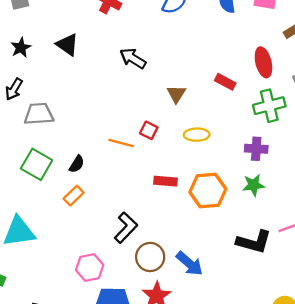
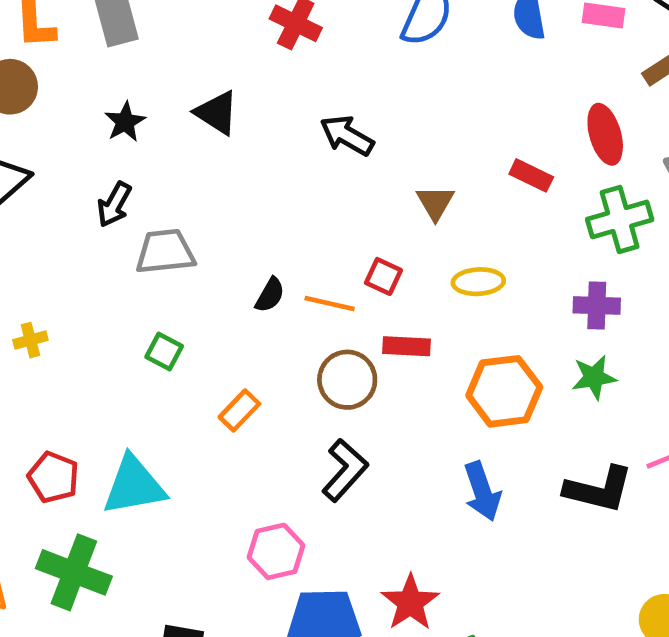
green square: (37, 164) -> (164, 351), size x0.6
black semicircle: (77, 164) -> (270, 295), moved
red rectangle: (165, 181) -> (407, 346), moved
brown circle: (150, 257) -> (347, 380), moved
blue arrow: (189, 264) -> (482, 491), moved, turned 32

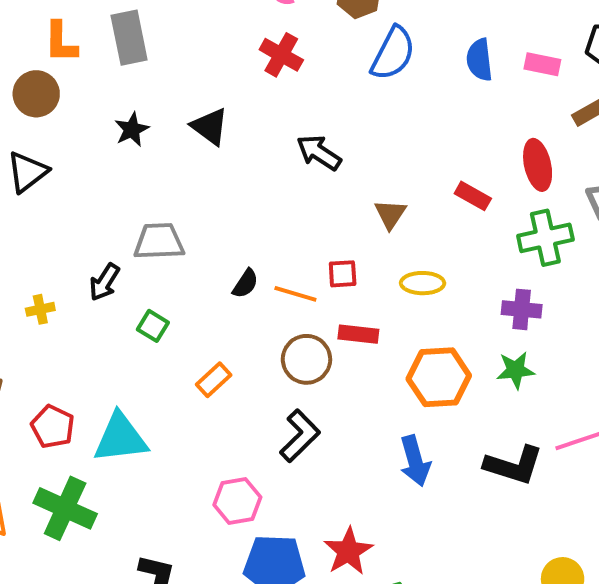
black arrow: (114, 204) -> (104, 282), moved
red square: (383, 276) -> (343, 274), turned -32

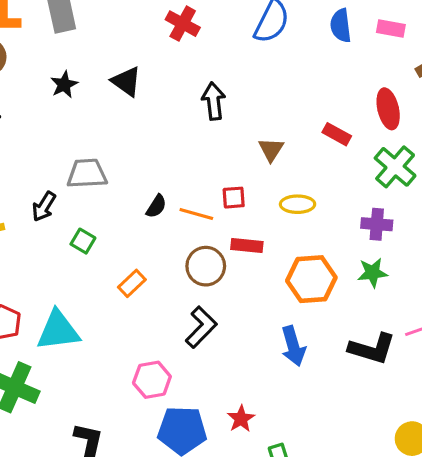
black arrow: (319, 153) -> (214, 101), turned 51
green cross: (545, 238) -> (395, 167), turned -36
red star: (348, 551) -> (241, 419), size x0.7

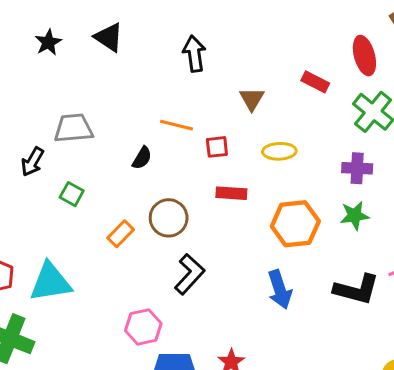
orange line: (196, 214) -> (177, 125), moved
brown circle: (206, 266) -> (169, 218), moved

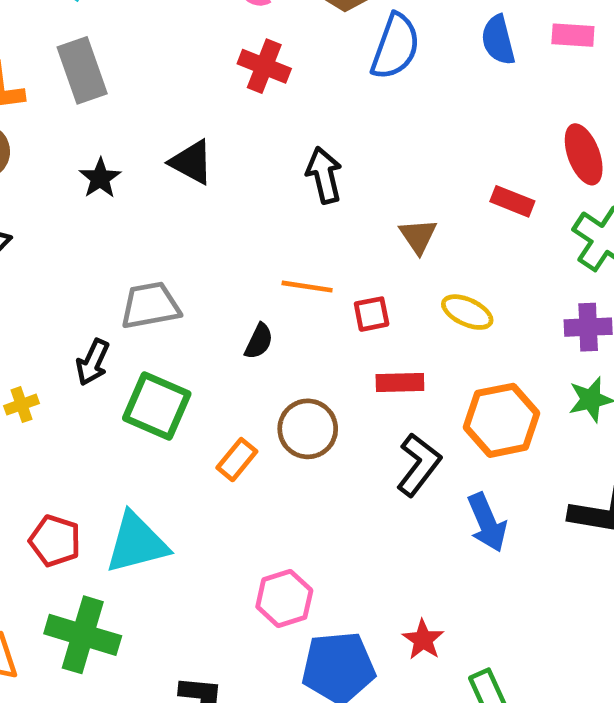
yellow ellipse: (279, 151) -> (467, 312), turned 32
green square: (72, 194) -> (157, 406), size x1.8
black L-shape: (190, 274) -> (419, 465), moved

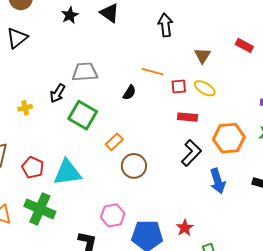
yellow ellipse: (467, 312) -> (205, 88), moved
brown circle: (308, 429) -> (134, 166), moved
pink hexagon: (284, 598) -> (113, 215), moved

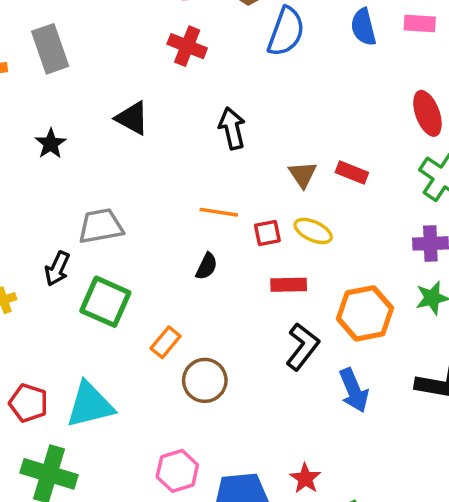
black star: (70, 15) -> (51, 144), moved
red rectangle: (244, 45) -> (352, 172), moved
black semicircle: (129, 93) -> (207, 266), moved

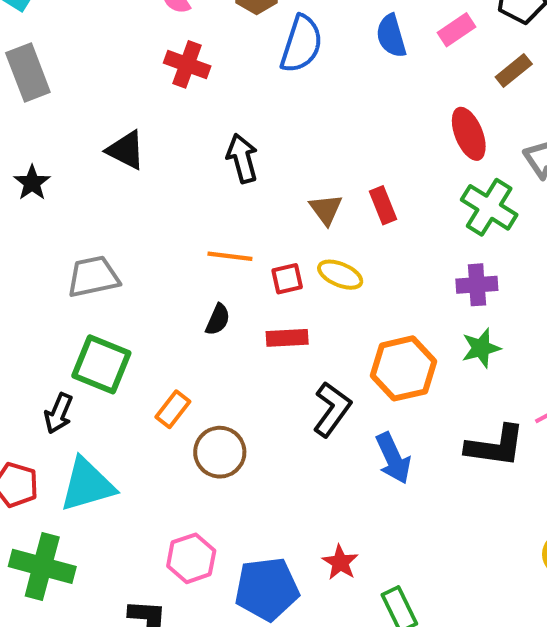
pink rectangle: (420, 24) -> (456, 30), turned -36
red rectangle: (352, 172) -> (383, 205), turned 48
black arrow: (57, 269) -> (59, 413), moved
red rectangle: (289, 285) -> (287, 338), moved

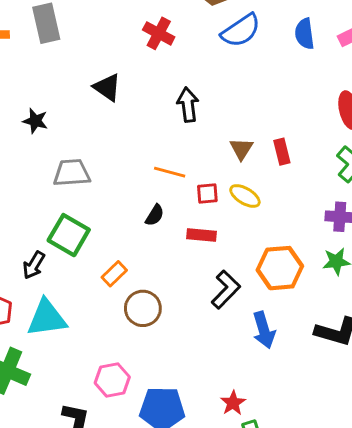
blue semicircle: (301, 44) -> (241, 30), turned 30
black star: (32, 183) -> (35, 121), moved, turned -30
red star: (340, 562) -> (233, 403), moved

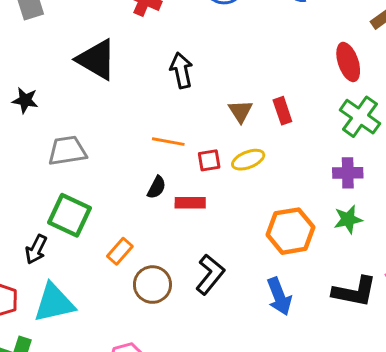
black triangle: (107, 87) -> (96, 59), size x1.4
yellow ellipse: (245, 196) -> (248, 160), turned -48
red rectangle: (201, 235) -> (190, 203), moved
black L-shape: (226, 290) -> (210, 274), moved

